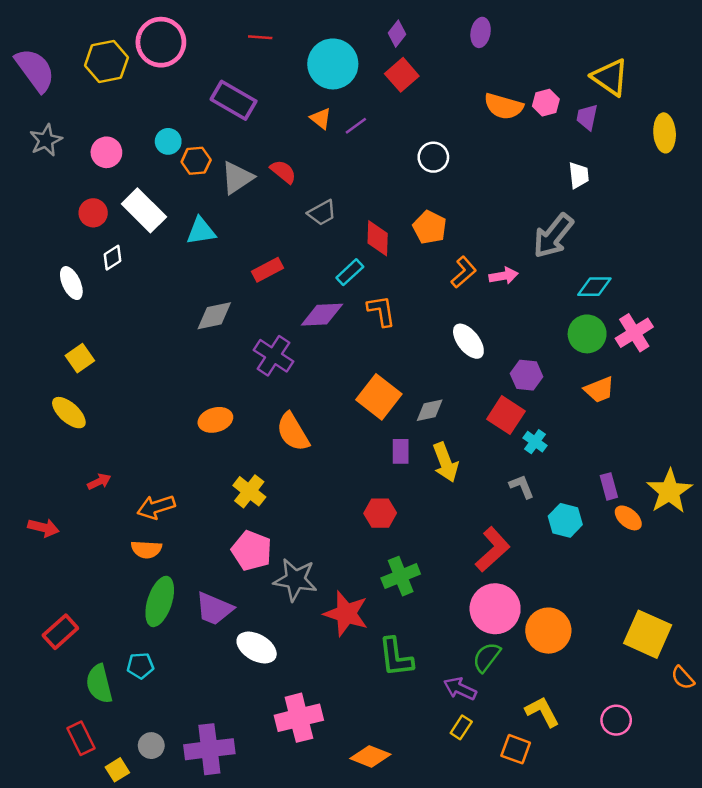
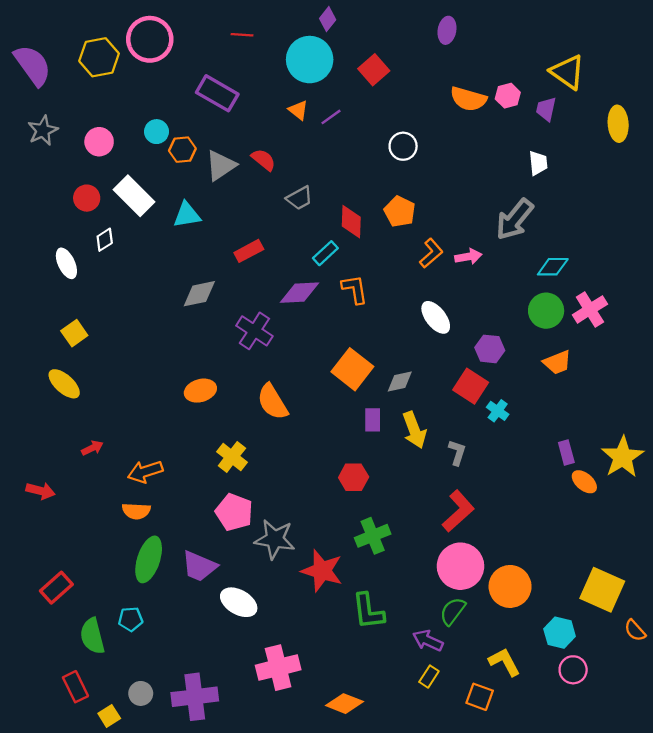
purple diamond: (397, 34) -> (328, 19), moved
gray L-shape: (522, 486) -> (457, 452), moved, turned 40
cyan hexagon: (565, 520) -> (560, 633), moved

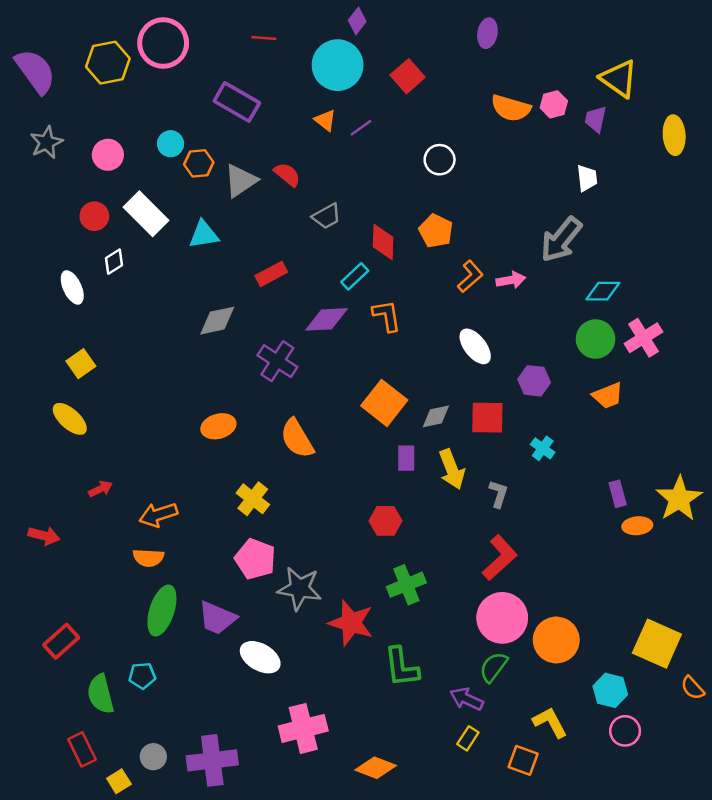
red square: (471, 386) -> (487, 418), moved, turned -32
orange ellipse: (584, 482) -> (637, 526), turned -45

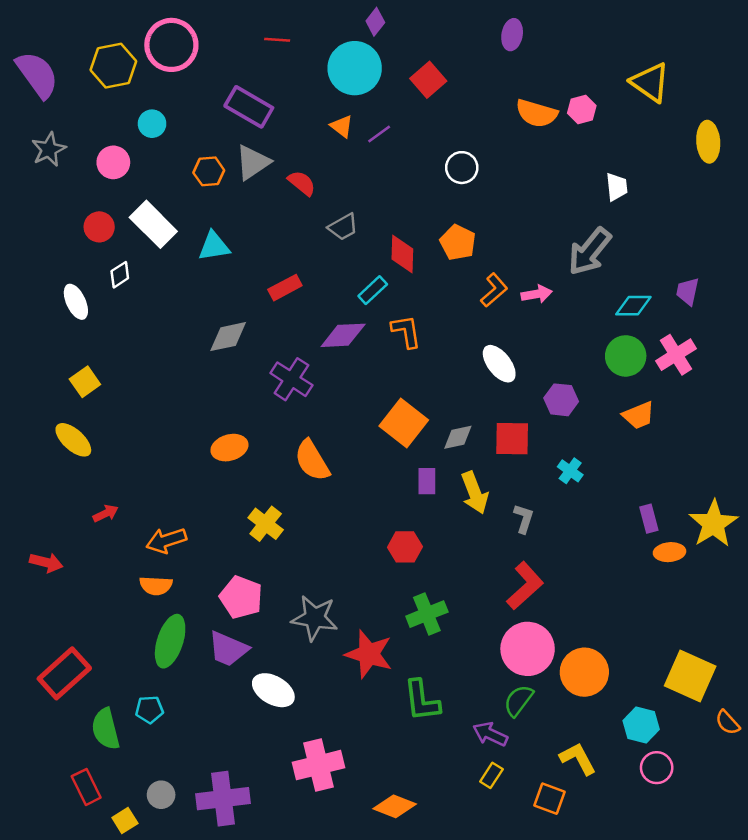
purple trapezoid: (596, 119) -> (688, 291), moved
cyan circle: (171, 144) -> (152, 124), moved
gray triangle: (241, 181) -> (253, 162), moved
pink pentagon: (255, 559) -> (241, 597), moved
red rectangle: (61, 641) -> (64, 673), size x1.4

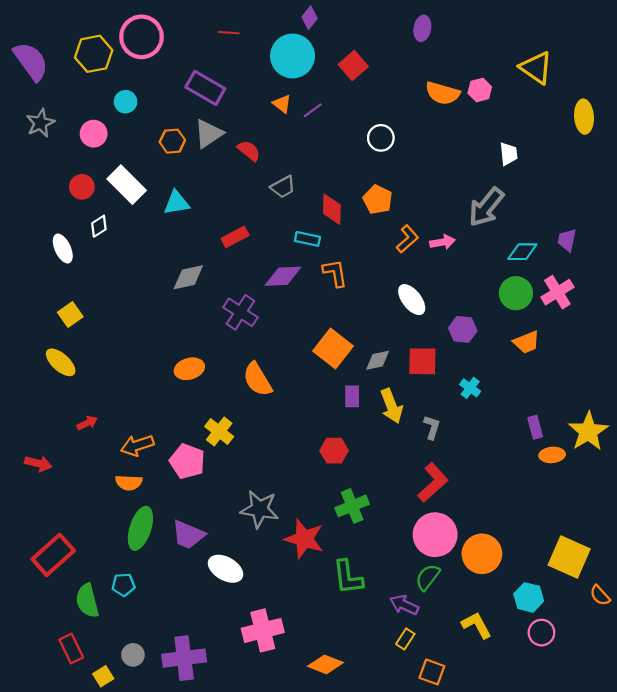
cyan rectangle: (373, 290) -> (307, 239), turned 55
pink pentagon: (241, 597) -> (187, 461), moved
orange square: (550, 799) -> (432, 672), moved

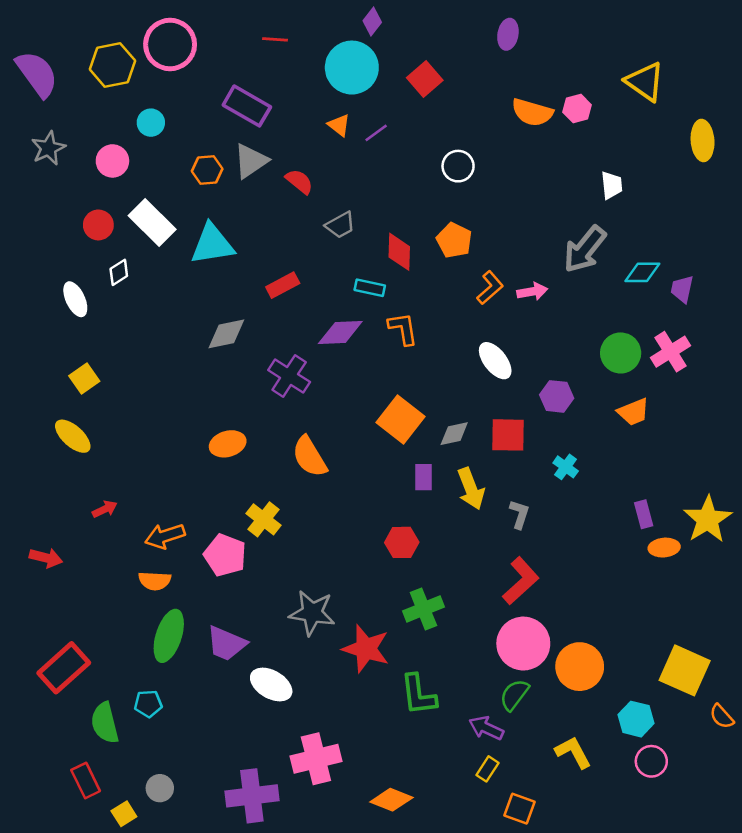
cyan triangle: (177, 203) -> (212, 244), size x1.4
cyan diamond: (522, 252) -> (642, 272), moved
purple cross: (184, 658) -> (252, 796), moved

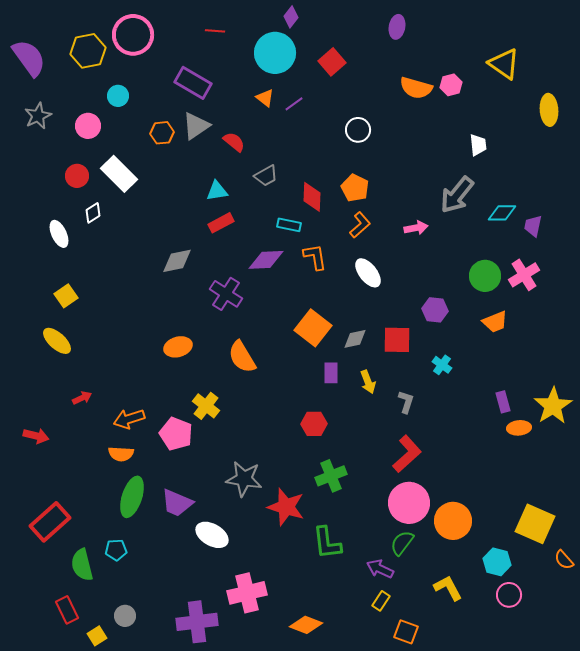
cyan triangle: (212, 244) -> (217, 191), moved, size x0.6
orange L-shape: (490, 288) -> (360, 225), moved
white ellipse: (495, 361) -> (368, 273), moved
yellow arrow: (471, 489) -> (368, 382), size x0.7

